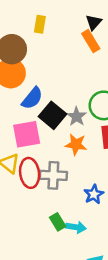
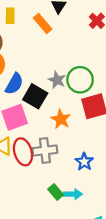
orange rectangle: (91, 41) -> (43, 24), moved
gray star: (77, 117) -> (57, 80), moved
orange star: (76, 144) -> (61, 119), turned 30

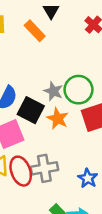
orange star: (61, 119) -> (58, 119), moved

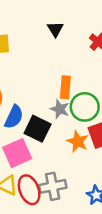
orange rectangle: (35, 31) -> (65, 87), moved, turned 50
orange star: (58, 119) -> (78, 141), moved

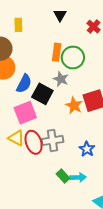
orange rectangle: (65, 87) -> (57, 52), moved
green circle: (85, 107) -> (73, 58), moved

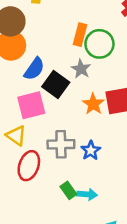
red ellipse: (34, 142) -> (29, 166), moved, turned 30
blue star: (87, 149) -> (91, 151), moved

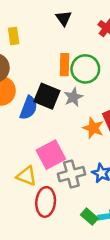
gray star: (81, 69) -> (73, 97), turned 30
black square: (56, 85) -> (47, 96), moved
pink square: (31, 105) -> (51, 155), moved

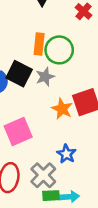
gray cross: (71, 174) -> (43, 175), moved, turned -35
green rectangle: (89, 217) -> (51, 196), turned -49

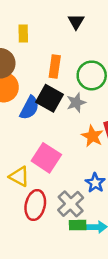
orange rectangle: (39, 44) -> (55, 67), moved
pink square: (18, 131) -> (46, 158), turned -36

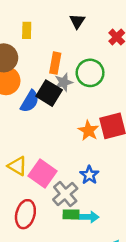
gray star: (76, 103) -> (64, 82), moved
pink square: (46, 158) -> (43, 173), moved
red ellipse: (35, 205) -> (25, 214), moved

